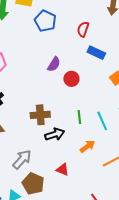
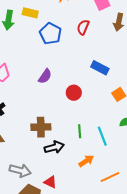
red semicircle: (83, 29) -> (83, 27), moved
purple semicircle: (54, 64) -> (45, 76), moved
gray arrow: (22, 159) -> (20, 171), turned 60
red triangle: (63, 170) -> (50, 182), moved

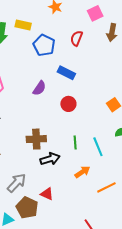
blue rectangle: (100, 68) -> (66, 73), moved
gray arrow: (20, 171) -> (17, 183), turned -60

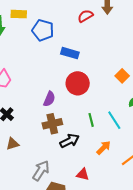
red semicircle: (77, 38) -> (85, 16), moved, turned 49
purple semicircle: (39, 88) -> (49, 99), moved
red circle: (68, 104) -> (78, 83), size x1.5
red triangle: (47, 194) -> (83, 174), moved

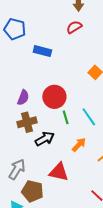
red semicircle: (85, 16) -> (74, 27), moved
red circle: (78, 83) -> (54, 97), moved
red triangle: (83, 174) -> (59, 172), size x1.5

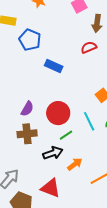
green line: (66, 117) -> (66, 135), turned 64
cyan line: (89, 117) -> (89, 121), moved
black arrow: (45, 139) -> (53, 153), moved

